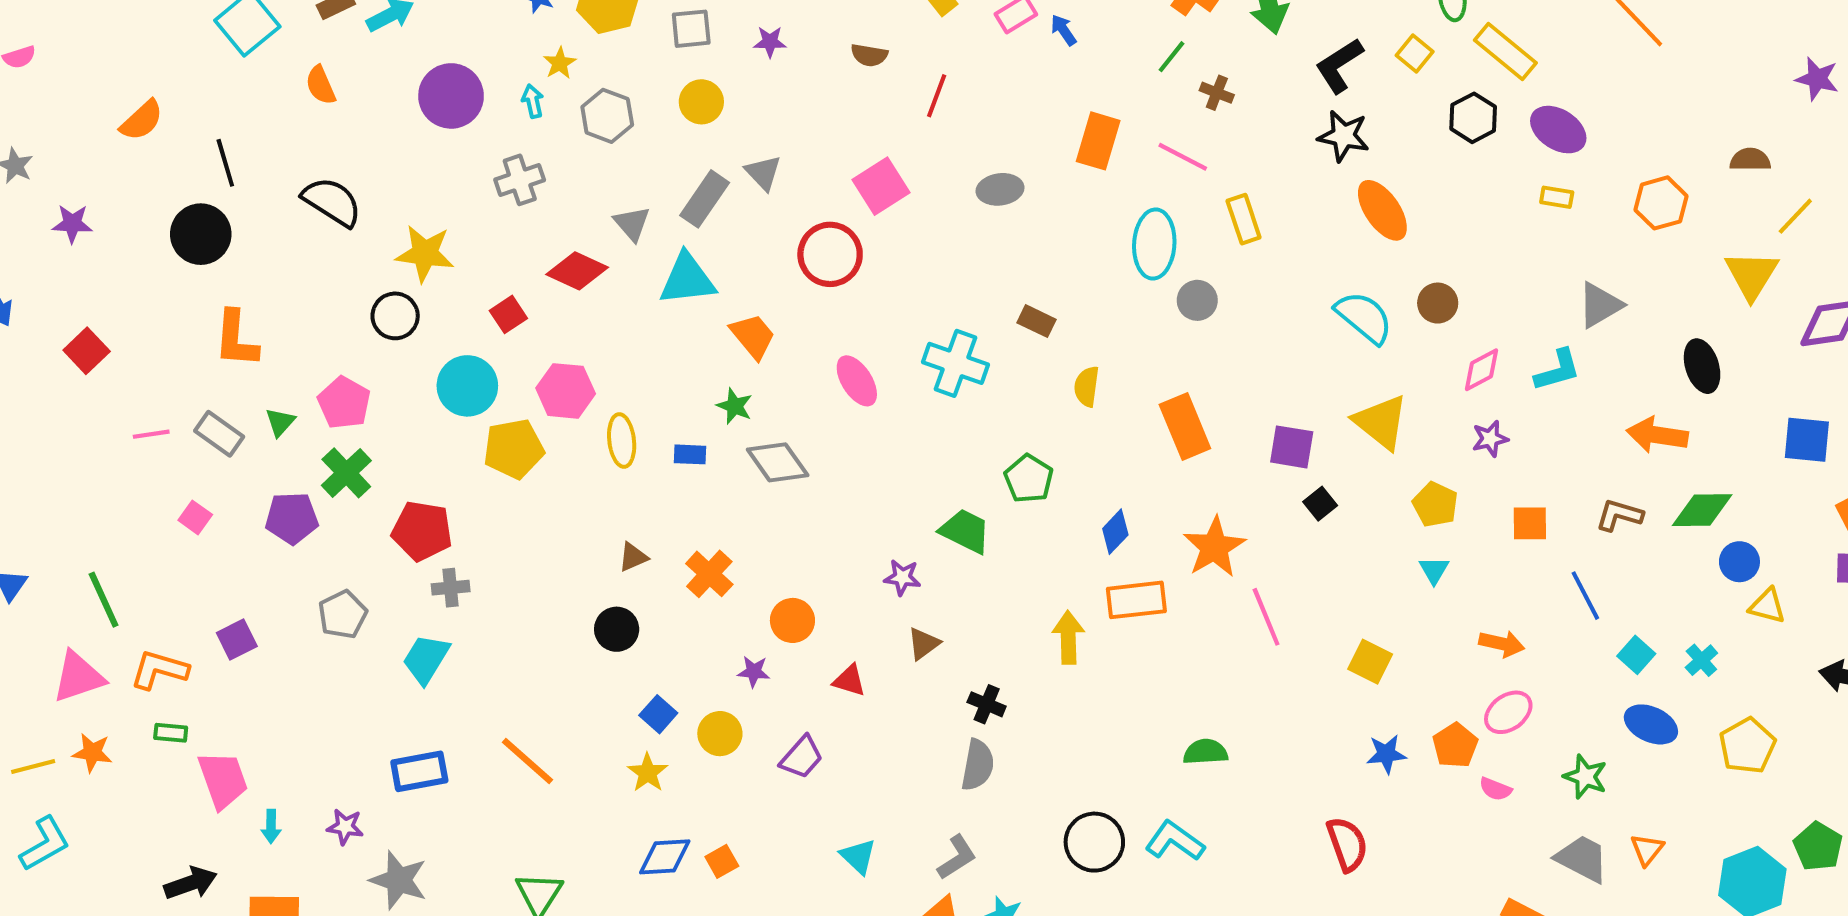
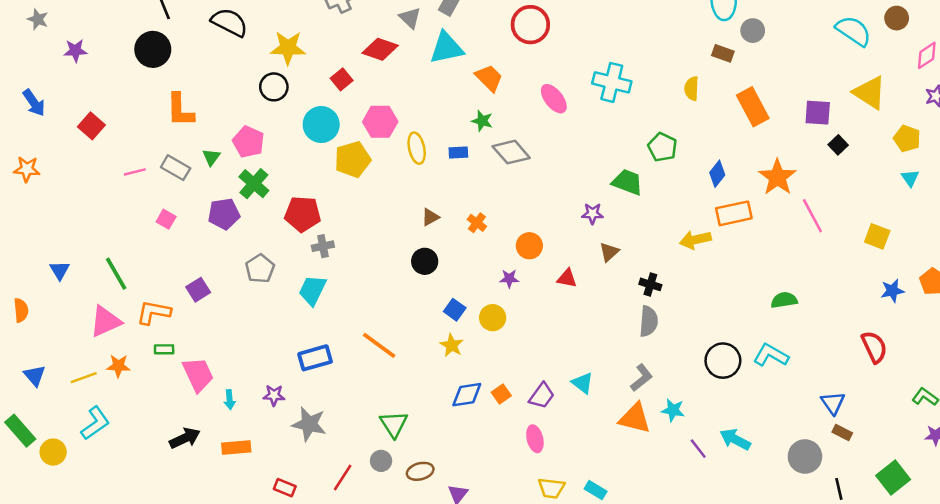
brown rectangle: (1036, 321) -> (723, 53), moved
orange cross: (709, 574) -> (477, 223), size x0.7
yellow arrow: (1068, 637) -> (695, 240), turned -96
purple trapezoid: (802, 757) -> (542, 396), moved

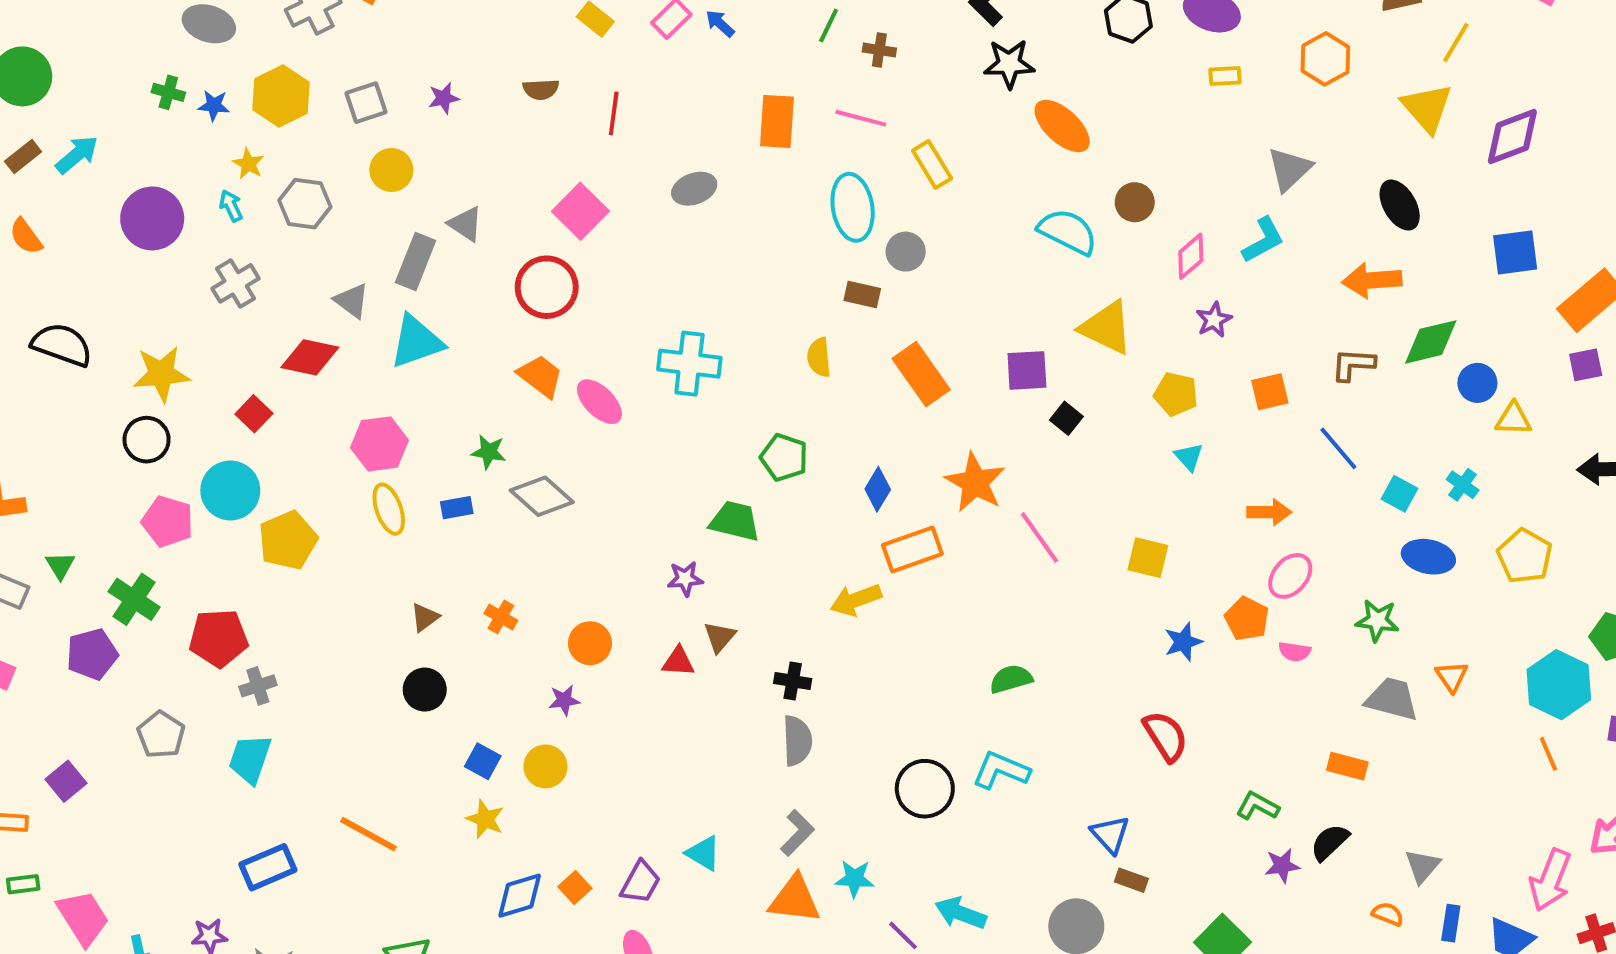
orange trapezoid: (489, 78) -> (540, 376), moved
pink hexagon: (380, 122) -> (380, 444), moved
pink pentagon: (248, 142) -> (168, 521), moved
red triangle: (567, 278) -> (678, 662), moved

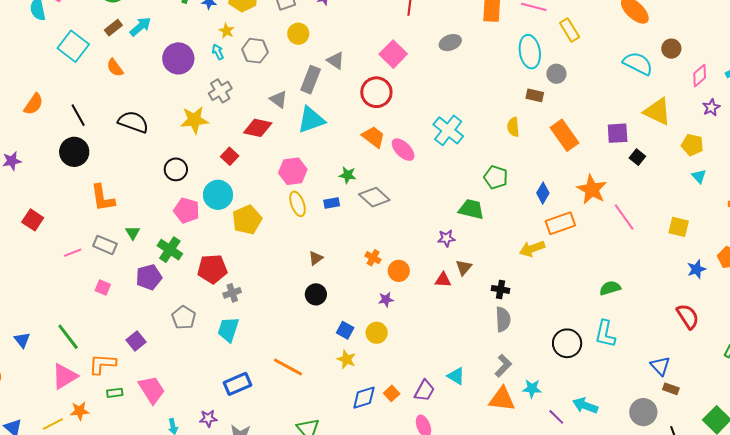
cyan cross: (689, 364) -> (448, 130), turned 32
yellow star: (161, 374) -> (194, 120), moved
orange cross: (501, 617) -> (373, 258), moved
cyan L-shape: (1001, 770) -> (605, 334), turned -100
pink trapezoid: (83, 918) -> (152, 390), moved

